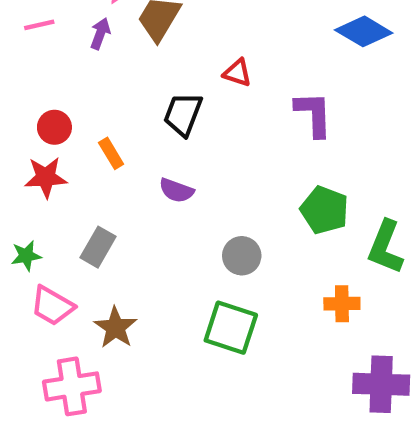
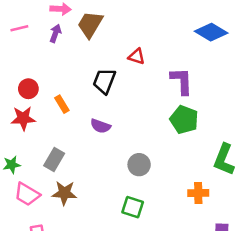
green pentagon: (324, 210) -> (184, 120), moved
brown star: (115, 328) -> (64, 193), moved, turned -30
green square: (231, 328) -> (133, 207), size x0.7

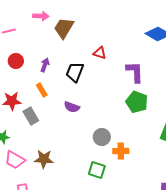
purple arrow: (55, 33) -> (45, 65), moved
red circle: (28, 89) -> (16, 61), moved
gray rectangle: (54, 159) -> (31, 116), moved, turned -60
orange cross: (198, 193) -> (121, 151), moved

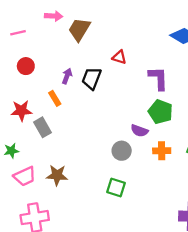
purple arrow: (45, 65) -> (67, 76), moved
purple semicircle: (72, 107) -> (139, 131), moved
orange cross: (121, 151) -> (162, 151), moved
pink trapezoid: (15, 160) -> (25, 176), turned -55

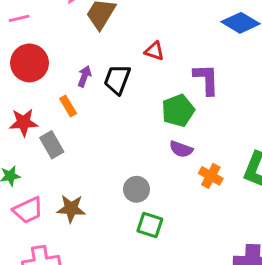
red circle: (26, 66) -> (29, 63), size x1.6
green pentagon: (161, 112) -> (178, 111), moved, turned 30
gray circle: (122, 151) -> (136, 189), moved
orange cross: (162, 151) -> (211, 176), turned 30

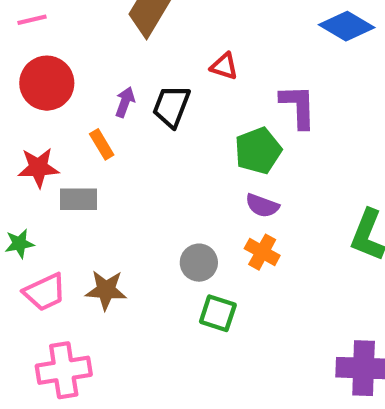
gray rectangle: (52, 145) -> (79, 199), turned -60
orange cross: (211, 176) -> (262, 252), moved

